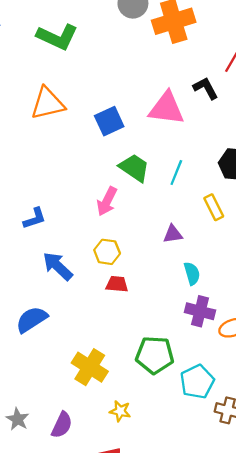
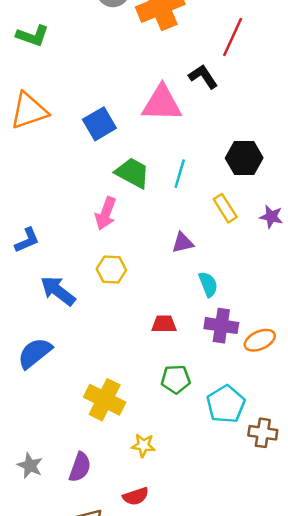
green L-shape: (57, 37) -> (33, 36), size x0.7
red trapezoid: (117, 284) -> (164, 324), moved
green pentagon: (155, 355) -> (176, 379), size x0.7

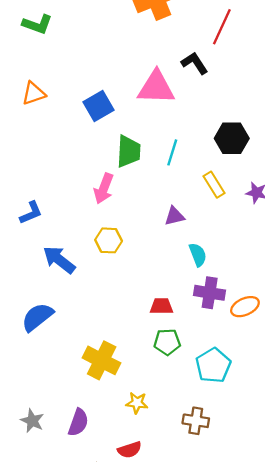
orange triangle: (29, 111) -> (34, 93), size x0.7
green trapezoid: (132, 173) -> (129, 151), turned 64
red trapezoid: (164, 324) -> (161, 306), moved
brown cross: (263, 433) -> (196, 421), moved

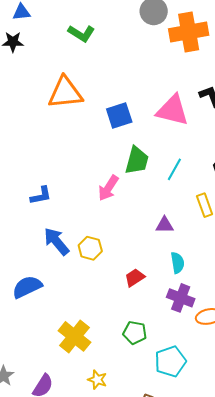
orange triangle: (34, 93) -> (65, 93), size x1.6
yellow hexagon: (109, 240) -> (90, 248), moved
red trapezoid: (161, 306) -> (135, 278), moved, turned -45

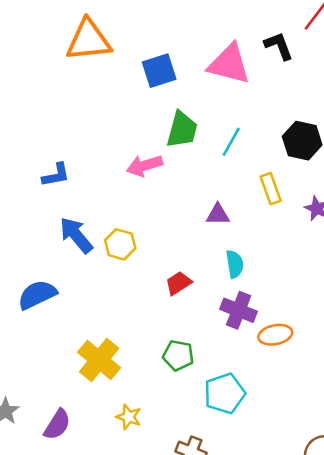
pink arrow: (108, 188) -> (144, 166), turned 40

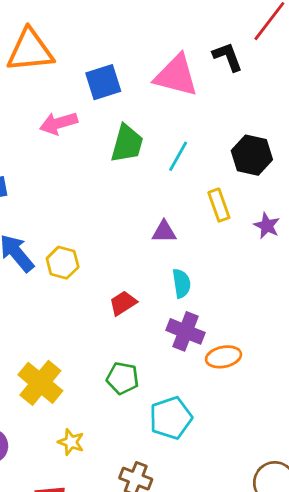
pink arrow: (144, 166) -> (59, 123), moved

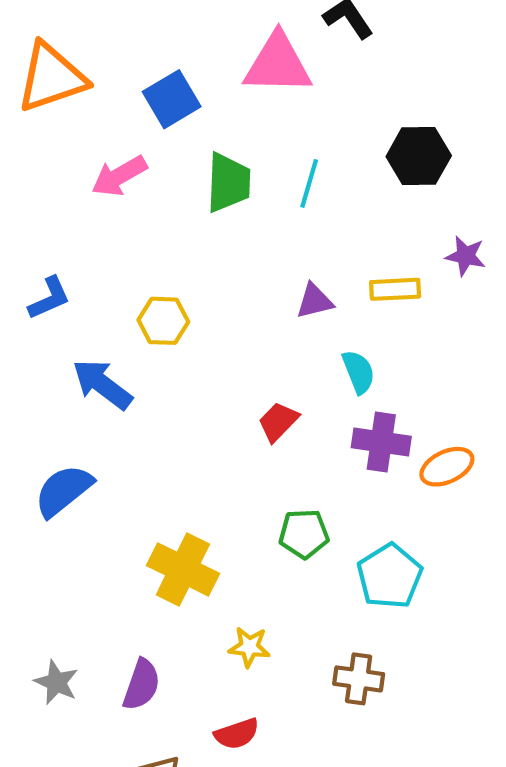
yellow rectangle: (219, 205) -> (395, 289), moved, turned -60
yellow hexagon: (63, 263) -> (163, 321), moved

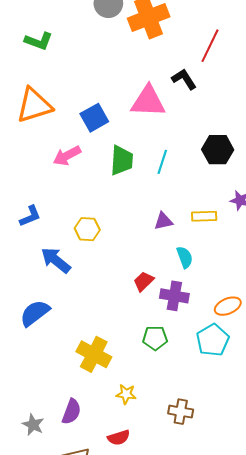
purple cross: (381, 442) -> (174, 296), moved
cyan pentagon: (390, 576) -> (213, 340), moved
gray star: (56, 682) -> (33, 425), moved

